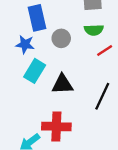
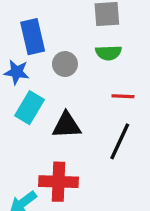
red line: (105, 50) -> (123, 96), moved, turned 35

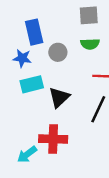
cyan rectangle: (29, 108) -> (32, 84), turned 45
black triangle: (67, 125) -> (59, 97), turned -40

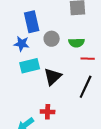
green semicircle: (90, 44) -> (77, 43), moved
red cross: (53, 139) -> (48, 112), size x0.6

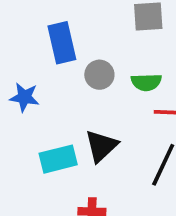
blue star: (22, 44) -> (24, 97), moved
cyan rectangle: (30, 66) -> (58, 159), moved

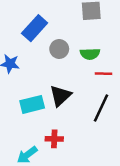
blue rectangle: (62, 43) -> (35, 28), turned 55

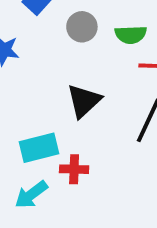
cyan rectangle: (32, 104) -> (39, 148), moved

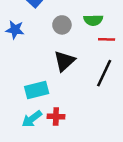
gray circle: (82, 27) -> (62, 25), moved
red cross: (74, 169) -> (56, 117), moved

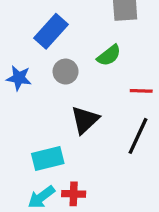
green semicircle: (93, 20) -> (109, 55), moved, turned -36
gray circle: (62, 25) -> (66, 72), moved

